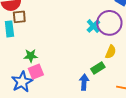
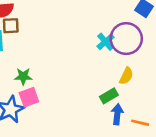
blue arrow: (84, 82) -> (117, 114), moved

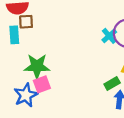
green star: (23, 76) -> (37, 66), size x1.6

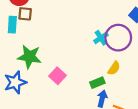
pink square: (42, 84) -> (58, 76), moved, turned -35

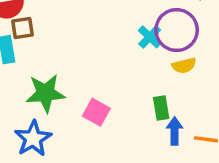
yellow semicircle: (114, 68) -> (184, 65), moved, turned 56
green rectangle: (97, 83) -> (161, 108), turned -64

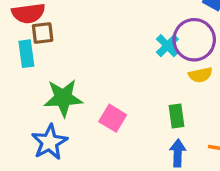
blue arrow: (175, 131) -> (178, 153), moved

